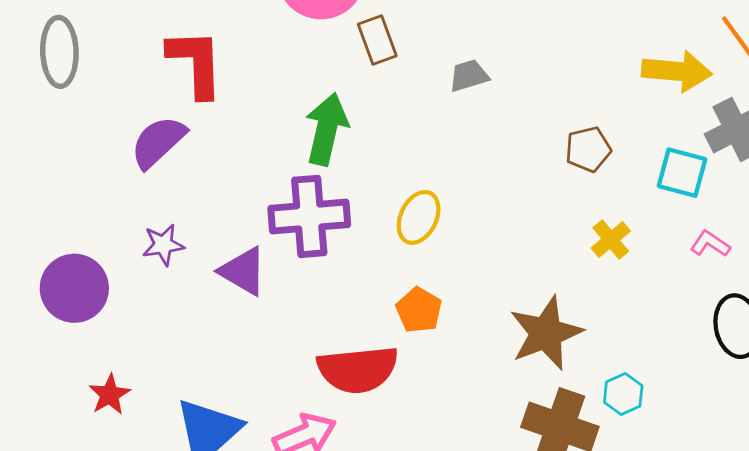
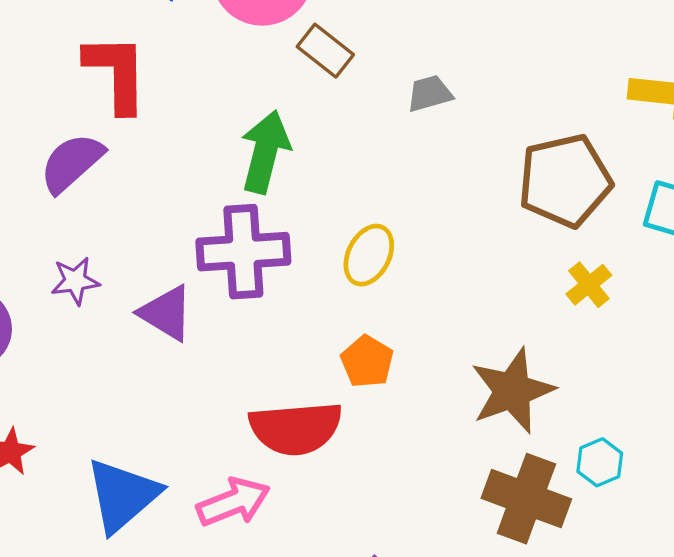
brown rectangle: (377, 40) -> (325, 51), turned -33
brown pentagon: (588, 149) -> (565, 181), size x1.8

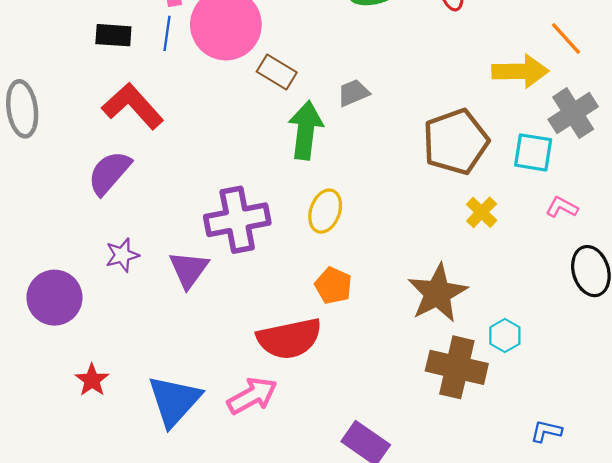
red L-shape: (116, 73) -> (133, 106), turned -34
green arrow: (265, 152) -> (306, 130), moved
purple triangle: (166, 313) -> (189, 269), turned 42

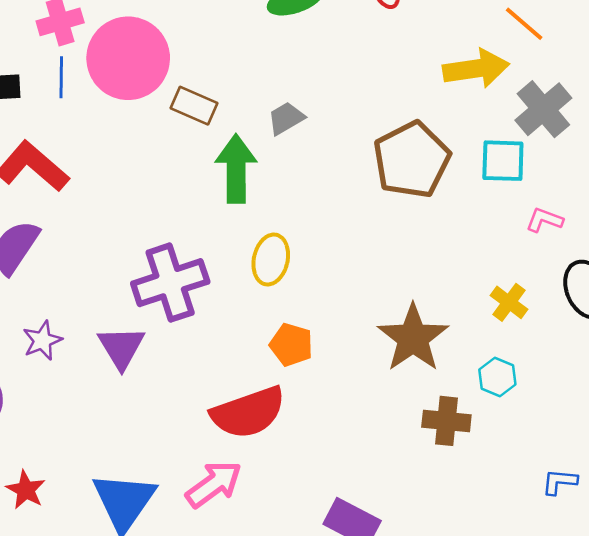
yellow cross: (482, 212) -> (509, 302), moved
brown cross: (457, 367) -> (446, 421), size x0.7

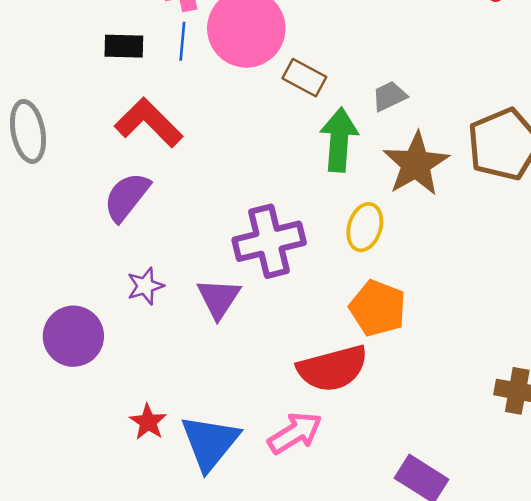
brown star: (413, 338) -> (416, 164), moved
orange pentagon: (291, 345) -> (378, 308), size x1.4
red star: (26, 490) -> (148, 422), moved

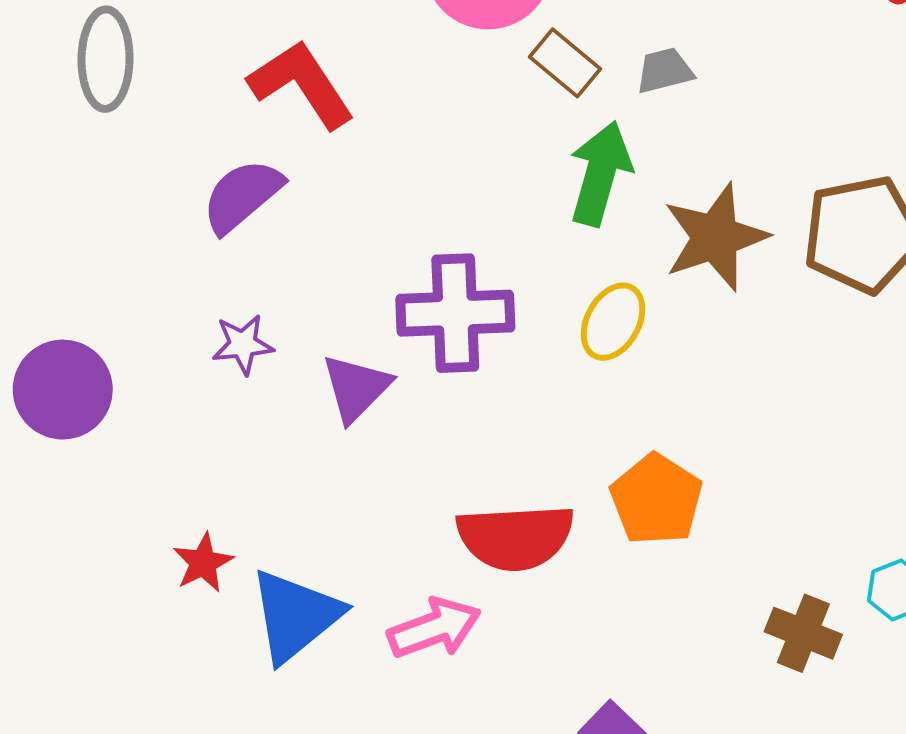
gray trapezoid: (389, 96) -> (665, 71), moved
orange pentagon: (378, 308) -> (656, 499), moved
purple circle: (73, 336) -> (63, 390), moved

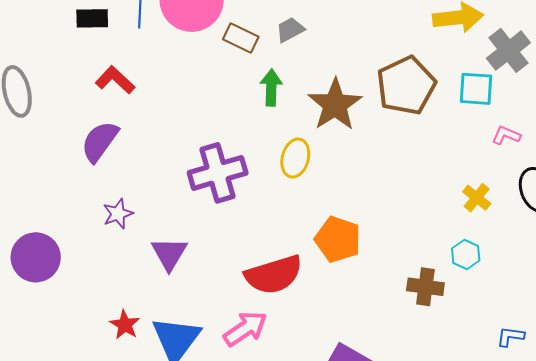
red L-shape: (301, 84) -> (115, 80), size x0.7
green arrow: (600, 174) -> (271, 87), size x0.7
purple triangle: (356, 388) -> (169, 254), moved

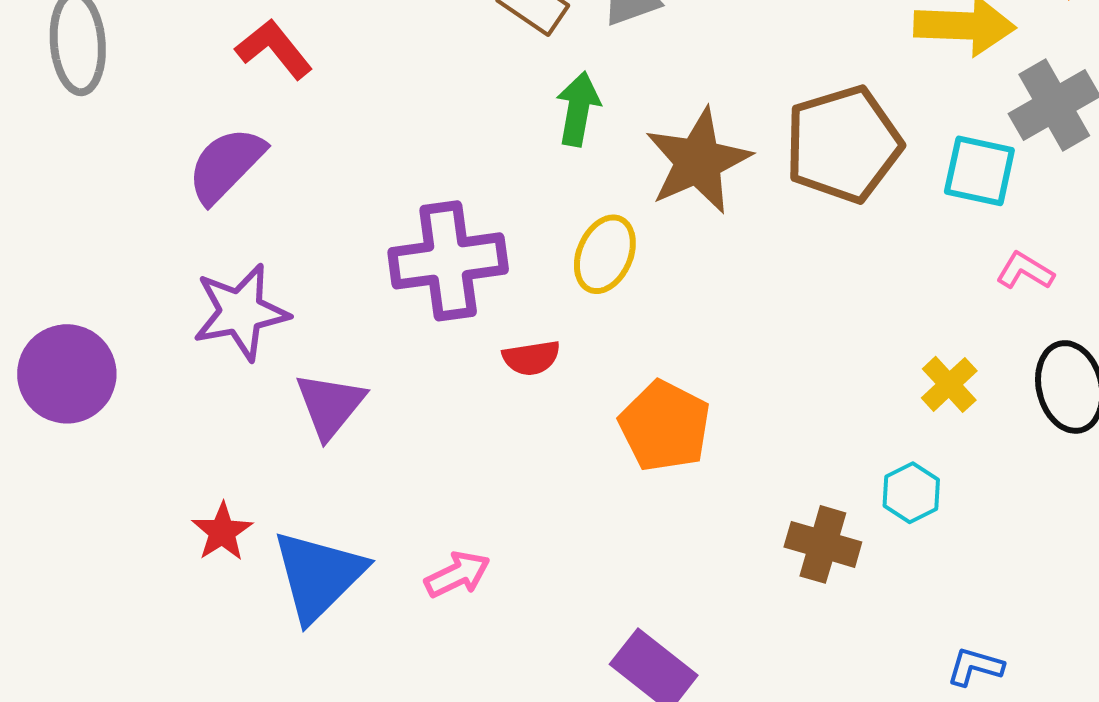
purple star: (118, 214) -> (241, 312), size x1.6
red semicircle: (274, 275) -> (531, 358), moved, size x0.5
pink arrow: (245, 329) -> (457, 574), size x0.7

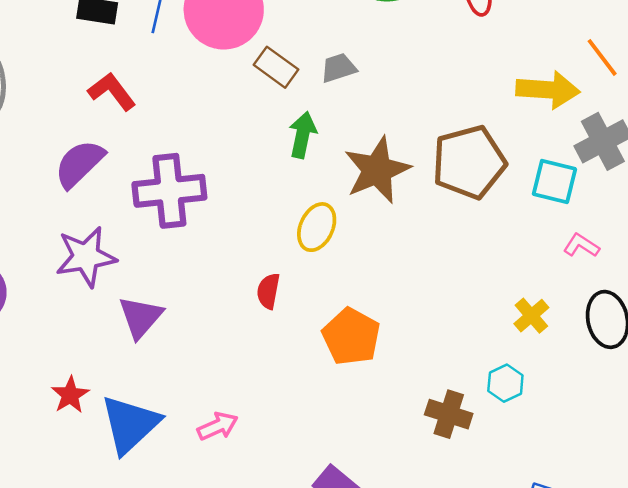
purple cross: (448, 261) -> (169, 191), moved
red semicircle: (531, 358) -> (268, 291), turned 108

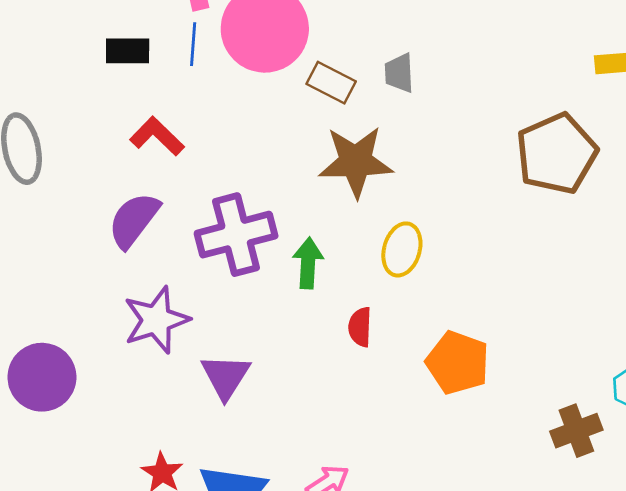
gray trapezoid: (339, 68) -> (399, 73), turned -66
green arrow: (303, 135) -> (308, 263), moved
brown star: (377, 170) -> (356, 162), moved, turned 30
brown cross: (449, 414) -> (576, 431), turned -30

